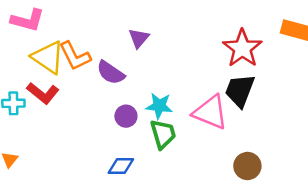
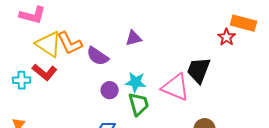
purple triangle: (139, 38) -> (134, 38), moved, turned 36
red star: (242, 48) -> (227, 37), moved, size x0.6

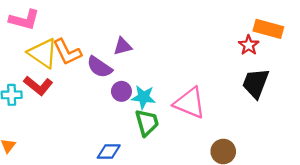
purple triangle: (134, 38) -> (123, 46), moved
black trapezoid: (199, 70) -> (256, 83), moved
purple circle: (110, 90) -> (121, 91), moved

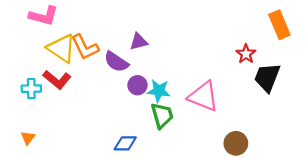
orange rectangle: (268, 29) -> (279, 25), turned 52
red star: (249, 45) -> (246, 54), moved

